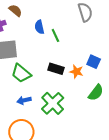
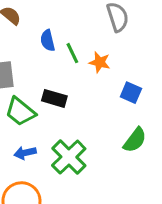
black rectangle: (56, 69) -> (54, 98), moved
orange star: (76, 72) -> (100, 62), moved

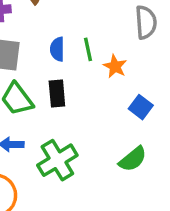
blue semicircle: (48, 40) -> (57, 49), moved
black rectangle: (54, 98) -> (57, 94), turned 55

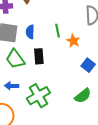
blue semicircle: (57, 49) -> (30, 32), moved

